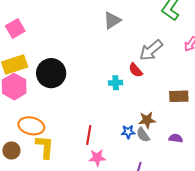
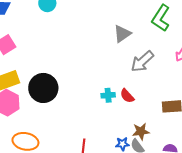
gray triangle: (112, 20) -> (122, 34), moved
red semicircle: (136, 70) -> (127, 96), moved

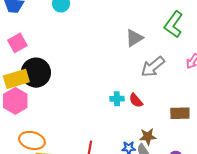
black circle: (43, 88) -> (36, 73), moved

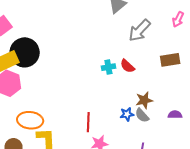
brown rectangle: (180, 113) -> (170, 60), moved

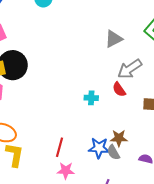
red semicircle: (127, 66) -> (119, 89), moved
blue star: (127, 114) -> (99, 148), size x1.5

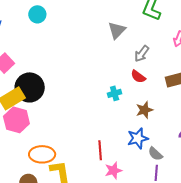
gray arrow: (130, 69) -> (142, 54), size x0.7
brown star: (119, 138) -> (144, 110), moved
gray semicircle: (113, 152) -> (155, 154), moved

